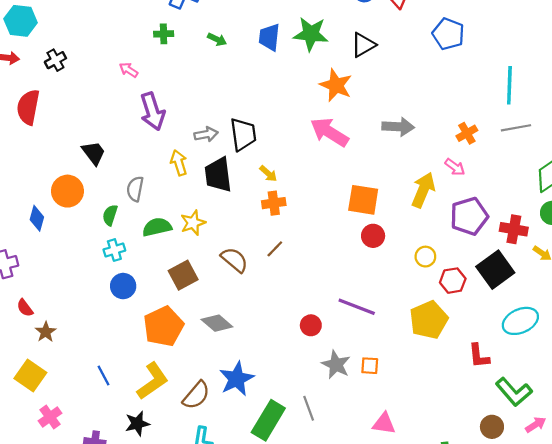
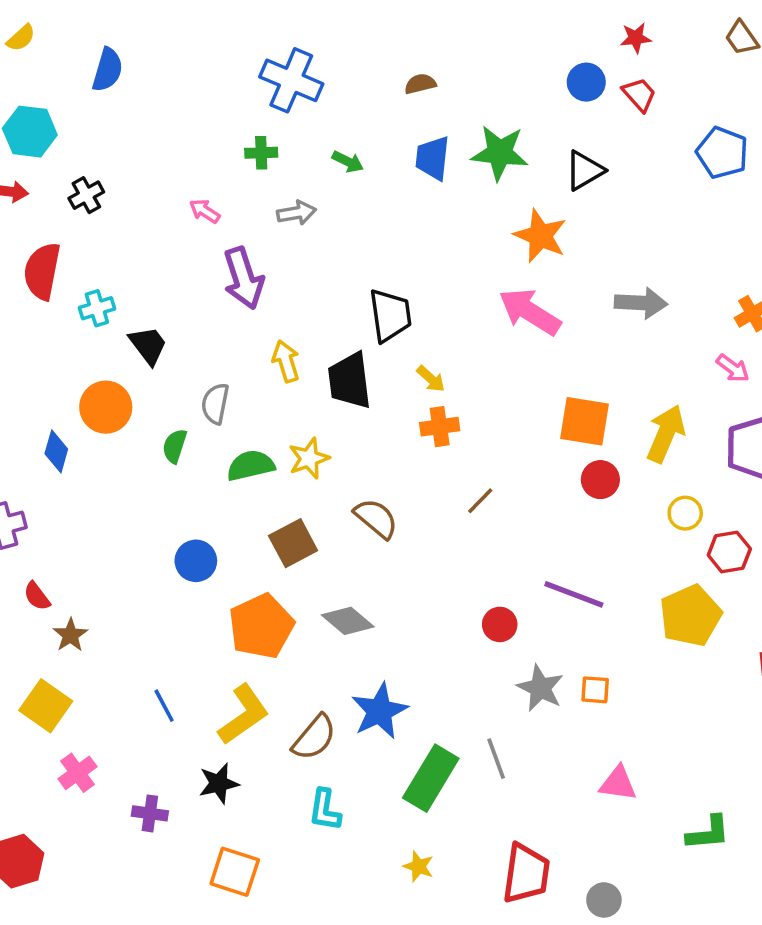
gray arrow: (206, 134) -> (297, 213), moved
yellow arrow: (423, 190) -> (666, 434), moved
brown line: (275, 249) -> (480, 501), moved
cyan cross: (114, 250) -> (97, 308), moved

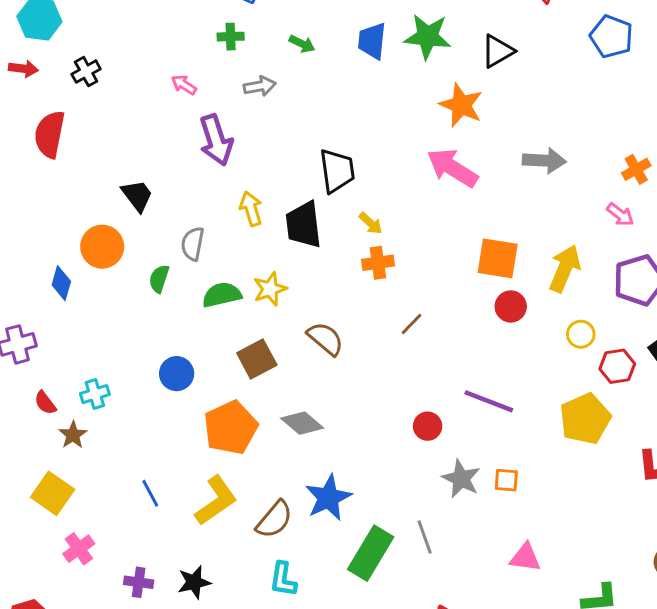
cyan cross: (97, 308) -> (95, 394), moved
black star: (219, 783) -> (194, 582), moved

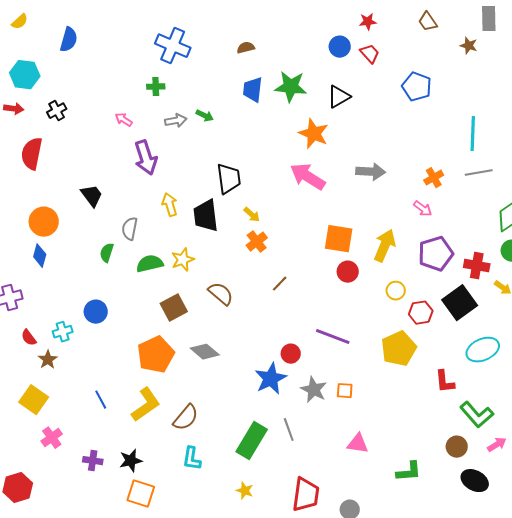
green arrow: (302, 44) -> (205, 116), moved
orange circle: (102, 247) -> (44, 222), moved
orange cross: (378, 263) -> (257, 242), turned -30
blue circle: (177, 374) -> (96, 312), moved
blue star: (328, 498) -> (271, 379), moved

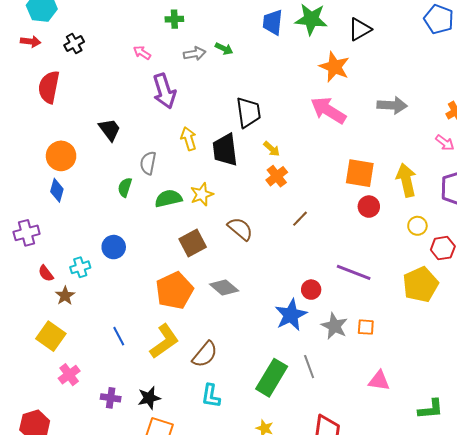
yellow arrow: (385, 246) -> (406, 180), turned -36

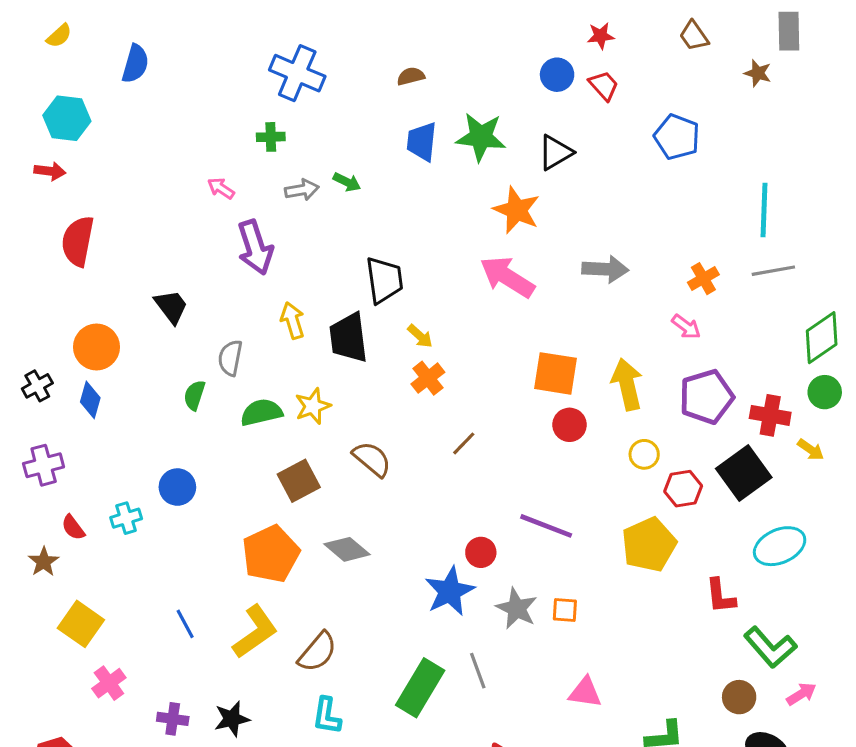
black cross: (74, 44) -> (37, 386), moved
brown star: (65, 296) -> (44, 562), moved

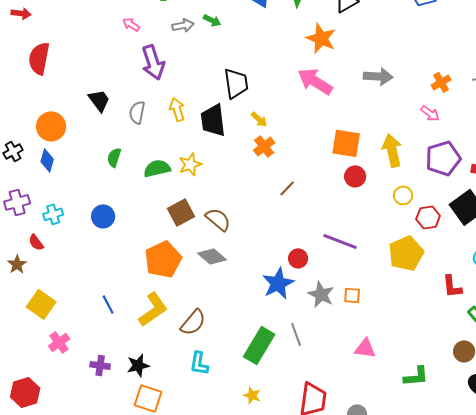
gray semicircle: (230, 358) -> (137, 112), moved
brown semicircle: (372, 459) -> (218, 219), moved
cyan cross: (126, 518) -> (53, 214), moved

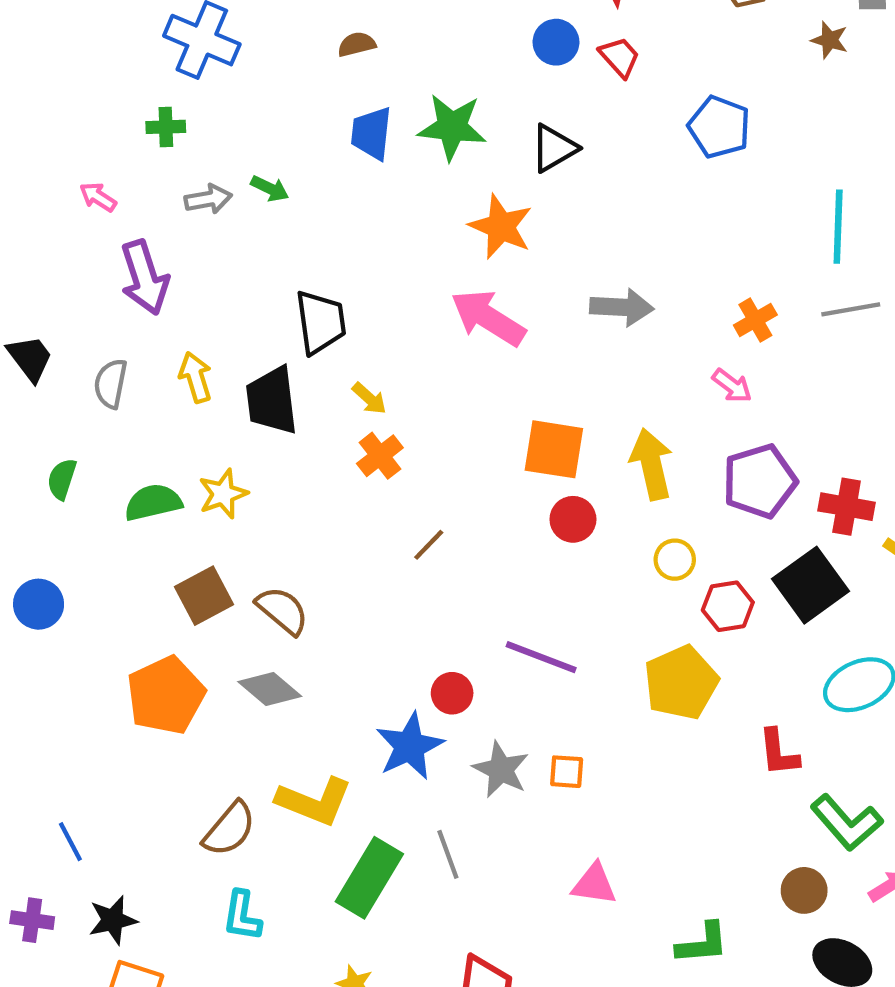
blue line: (108, 304) -> (70, 842), moved
yellow L-shape: (153, 309) -> (314, 801), moved, turned 57

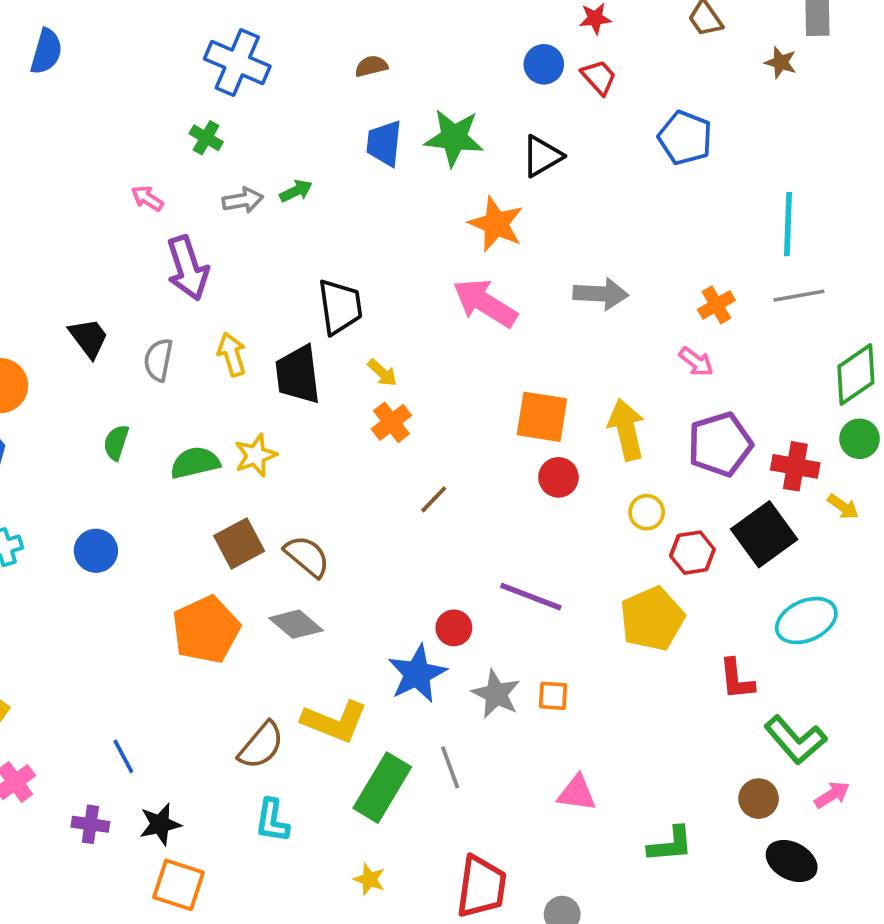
green cross: (166, 127) -> (206, 138), turned 32
green arrow: (270, 188) -> (296, 191), turned -52

